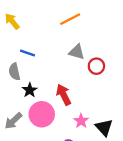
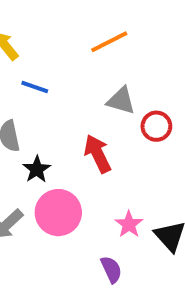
blue line: (27, 53) -> (35, 87), moved
red arrow: (64, 95) -> (98, 154), moved

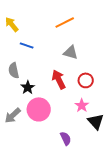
red circle: (156, 126) -> (86, 80), moved
pink star: (129, 224) -> (82, 105), moved

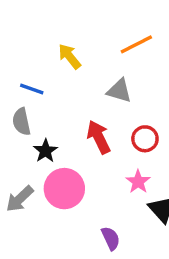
orange line: (65, 22) -> (136, 44), moved
yellow arrow: (12, 24) -> (69, 56), moved
blue line: (27, 45) -> (32, 89), moved

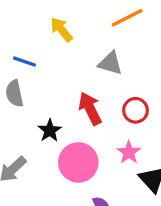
black star: (45, 151) -> (50, 130), moved
pink circle: (64, 189) -> (78, 162), moved

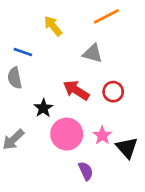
red arrow: (90, 109) -> (76, 90), turned -32
pink star: (129, 152) -> (102, 135), moved

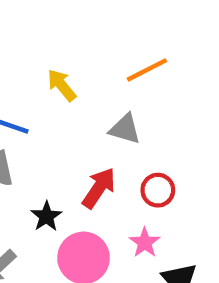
red arrow: (76, 90) -> (99, 188), turned 92
pink star: (102, 135) -> (145, 243), moved

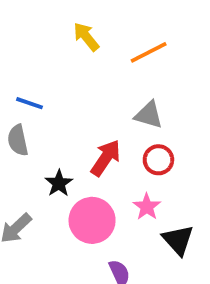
yellow arrow: (62, 85) -> (86, 37), moved
gray triangle: (125, 129) -> (149, 115), moved

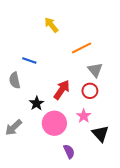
orange line: (149, 52) -> (82, 48), moved
blue line: (30, 103) -> (29, 60), moved
gray triangle: (149, 115) -> (95, 70), moved, turned 35

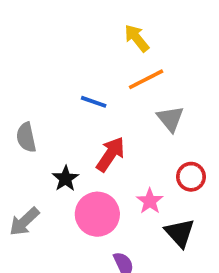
yellow arrow: (51, 25) -> (137, 38), moved
blue line: (29, 60) -> (94, 102), moved
red circle: (90, 91) -> (191, 177), moved

